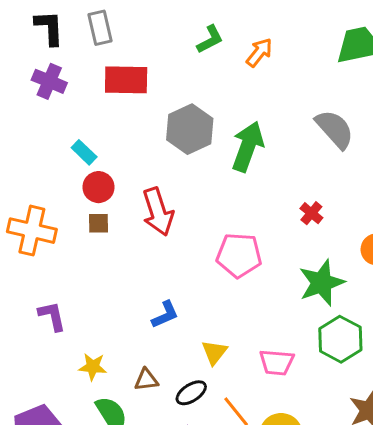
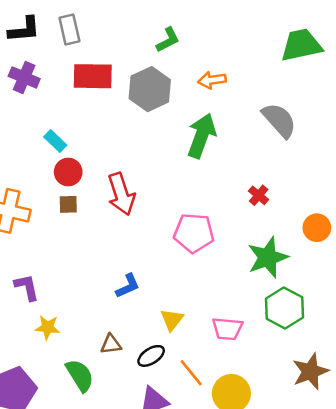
black L-shape: (49, 28) -> (24, 30), turned 88
orange arrow: (259, 52) -> (212, 80), moved, turned -136
gray hexagon: (190, 129) -> (150, 89), moved
yellow star: (93, 367) -> (47, 327), moved

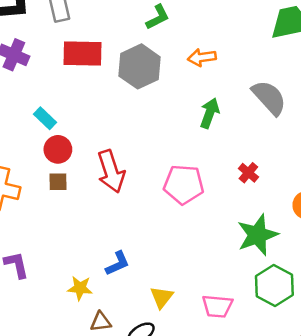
green arrow: (202, 136) -> (210, 113), moved, size x0.7
pink pentagon: (194, 233) -> (184, 184), moved
yellow star: (47, 327) -> (80, 288), moved

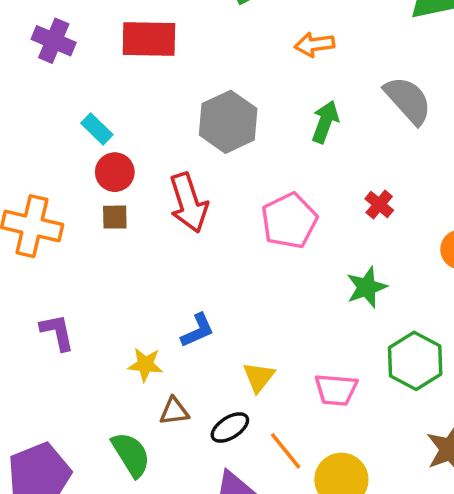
gray hexagon: (140, 66) -> (228, 122), moved
pink pentagon: (184, 184) -> (289, 221), turned -30
green star: (258, 235) -> (367, 287), moved, size x0.7

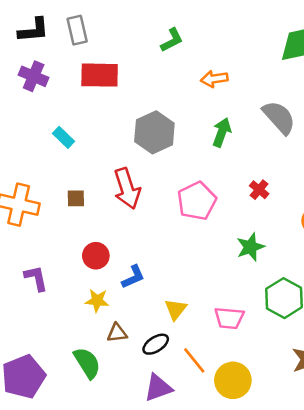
red circle: (115, 172) -> (96, 256), moved

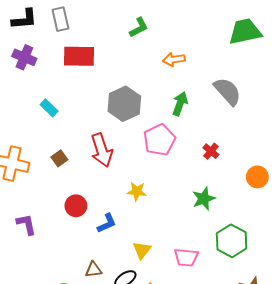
brown square: (76, 198) -> (59, 158), turned -35
pink pentagon: (197, 201) -> (159, 140), moved
yellow star: (97, 301) -> (137, 191), moved

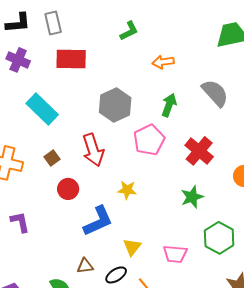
cyan rectangle: (49, 108) -> (42, 109), size x1.8
red cross: (211, 151) -> (199, 151), size x1.8
red circle: (76, 206) -> (68, 189), moved
blue L-shape: (107, 223) -> (98, 221), size x1.6

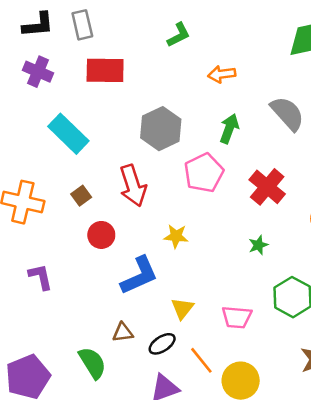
green star: (192, 197) -> (258, 245), size x0.7

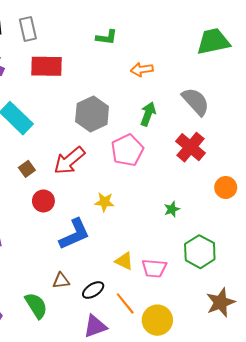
green L-shape: (179, 35) -> (107, 37), turned 35
red arrow: (133, 186) -> (69, 161), turned 68
red cross: (267, 187) -> (190, 147), moved
yellow triangle: (182, 308) -> (124, 261), moved, turned -42

